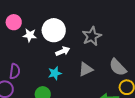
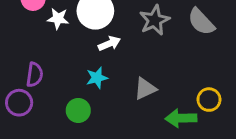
gray semicircle: (118, 67) -> (201, 22), moved
gray triangle: (86, 69) -> (145, 89), moved

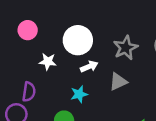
white star: (58, 19) -> (48, 62), moved
gray triangle: (145, 89) -> (118, 82), moved

